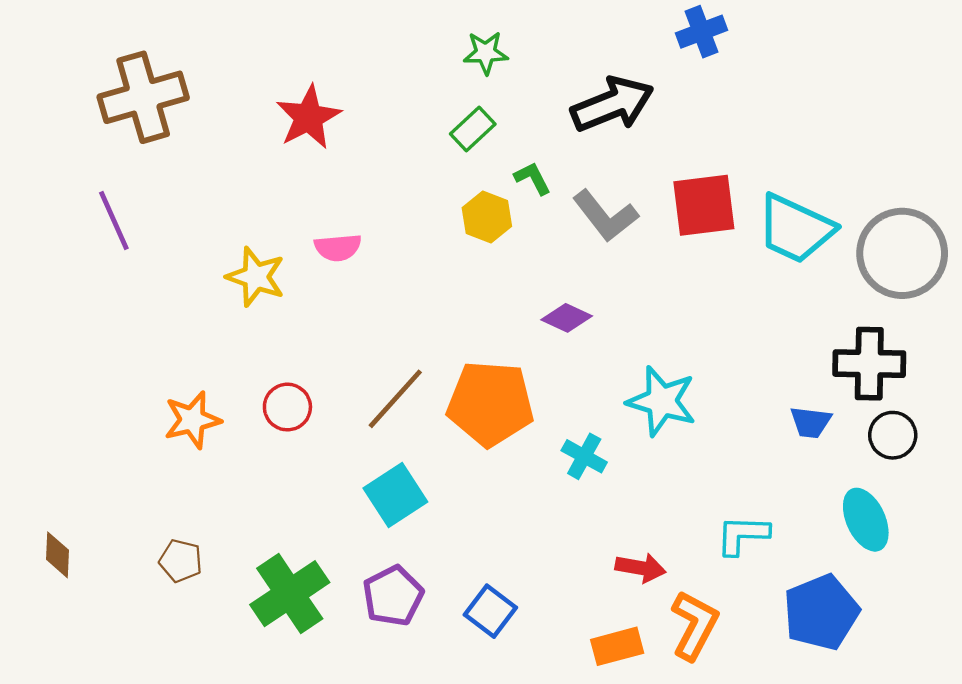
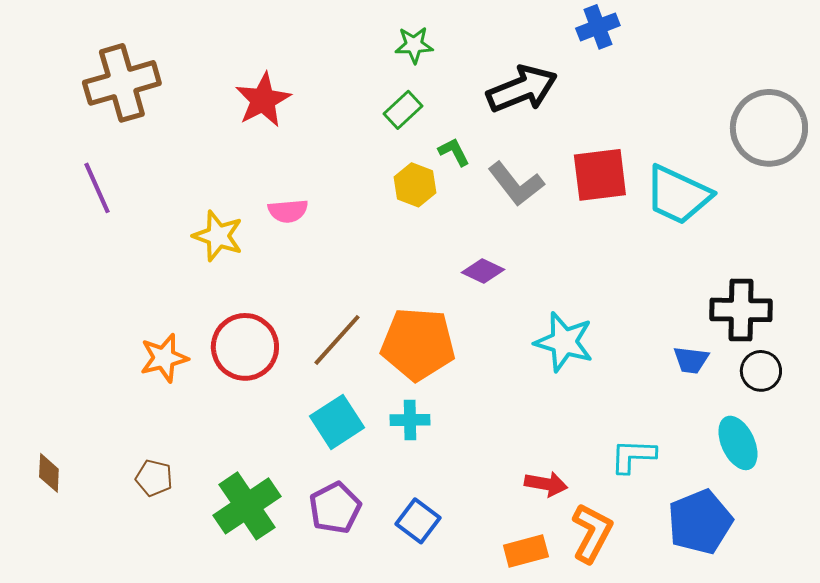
gray circle: (902, 253) -> (769, 128), moved
red circle: (287, 407) -> (245, 347), size x1.6
cyan cross: (584, 456) -> (410, 420), moved, turned -30

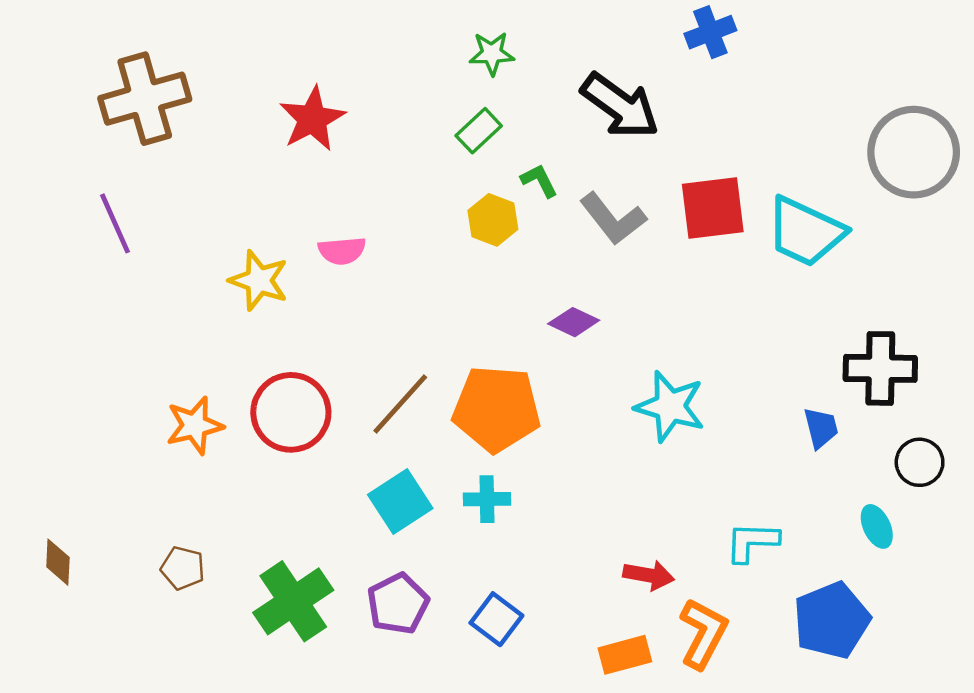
black arrow: (522, 89) -> (620, 106), turned 58
blue trapezoid: (691, 360) -> (821, 428), turned -111
black circle: (761, 371) -> (920, 462), moved
cyan ellipse: (738, 443) -> (877, 526), size x0.7

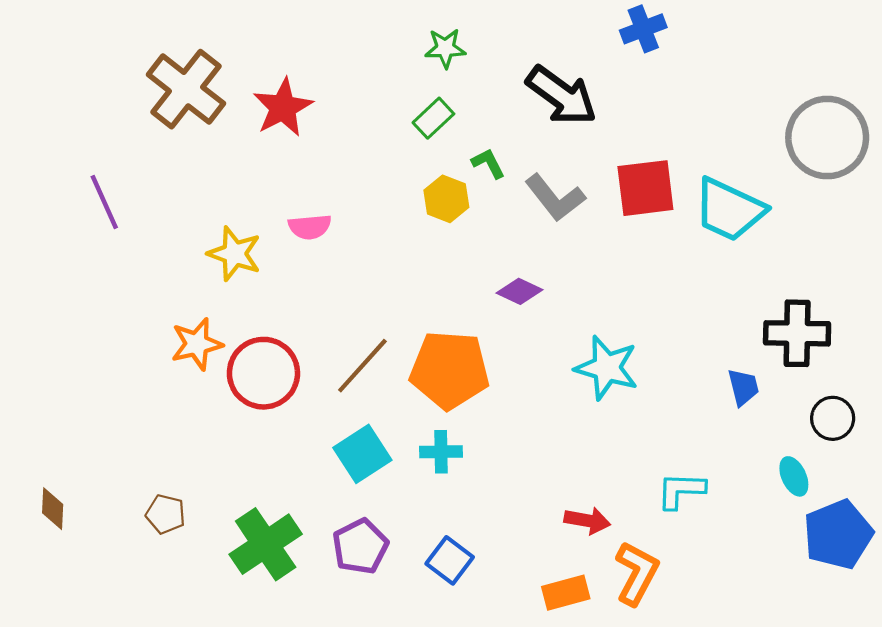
brown cross: (145, 99) -> (186, 89), moved, turned -36
orange star: (195, 425) -> (197, 344), moved
blue pentagon: (832, 620) -> (838, 535), moved

